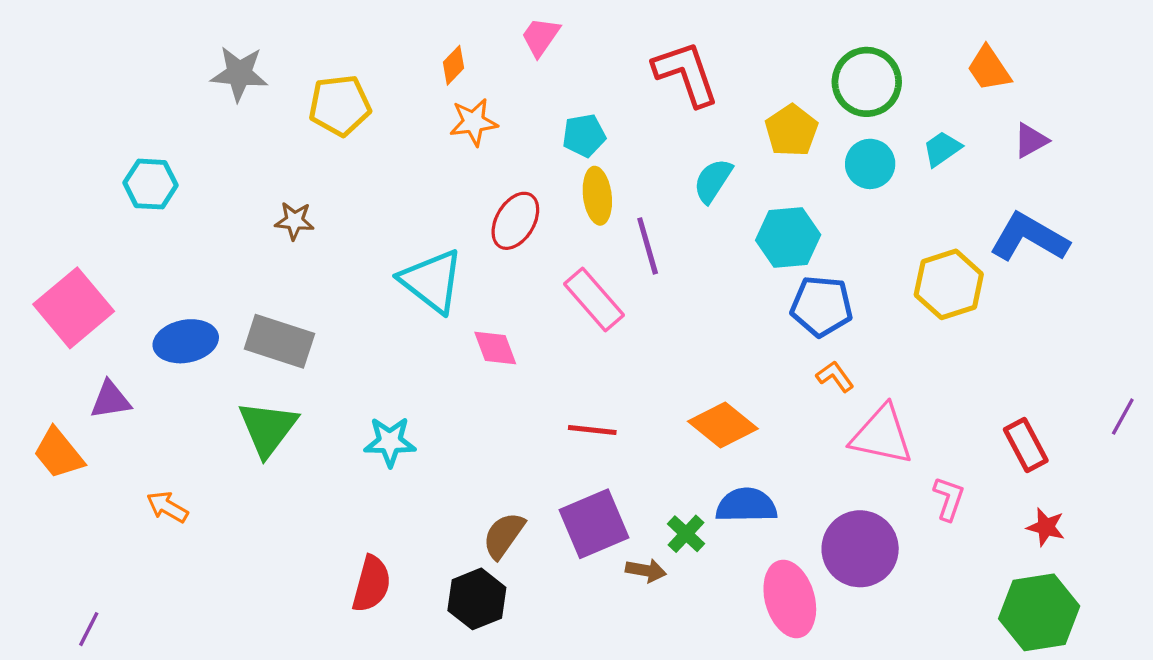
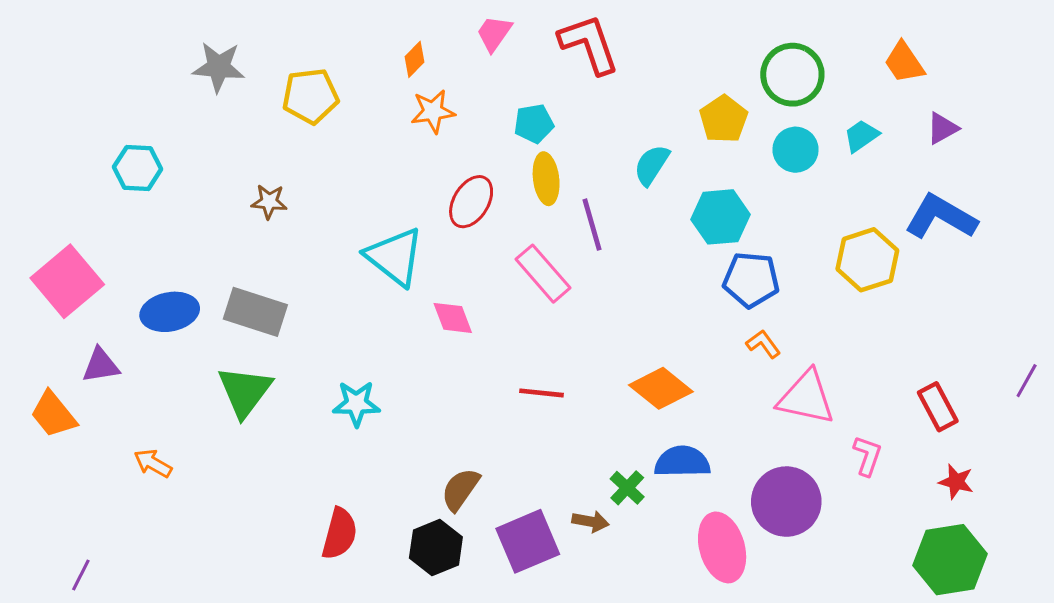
red L-shape: (686, 74) -> (589, 44), moved
purple square: (594, 524) -> (528, 541), moved

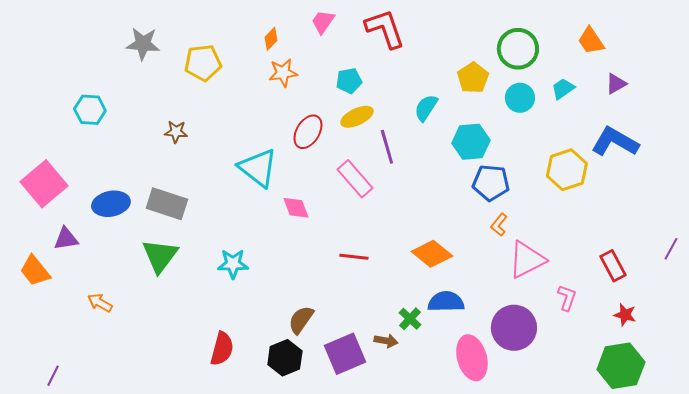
yellow ellipse: (546, 179) -> (357, 117), turned 72
orange L-shape: (763, 344) -> (499, 225), turned -105
pink triangle: (806, 398) -> (527, 260), turned -39

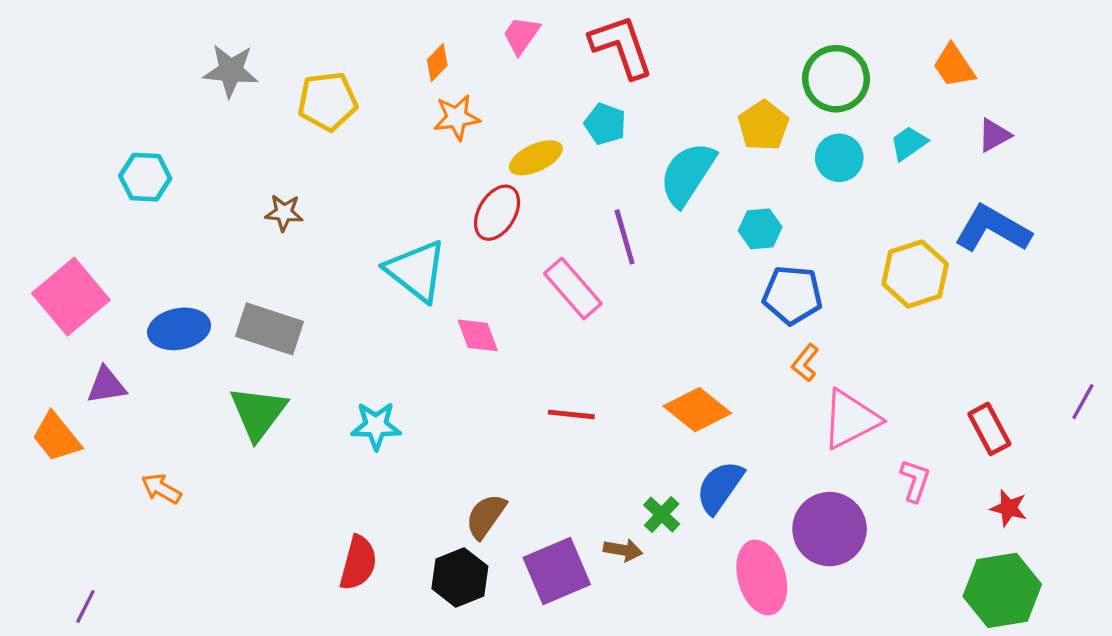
cyan pentagon: (349, 81) -> (605, 124), moved, turned 30
cyan semicircle: (426, 108) -> (688, 174), size x1.5
yellow ellipse: (357, 117) -> (536, 158), moved
cyan hexagon: (471, 142) -> (760, 229), size x0.7
blue semicircle: (446, 302) -> (720, 487), turned -54

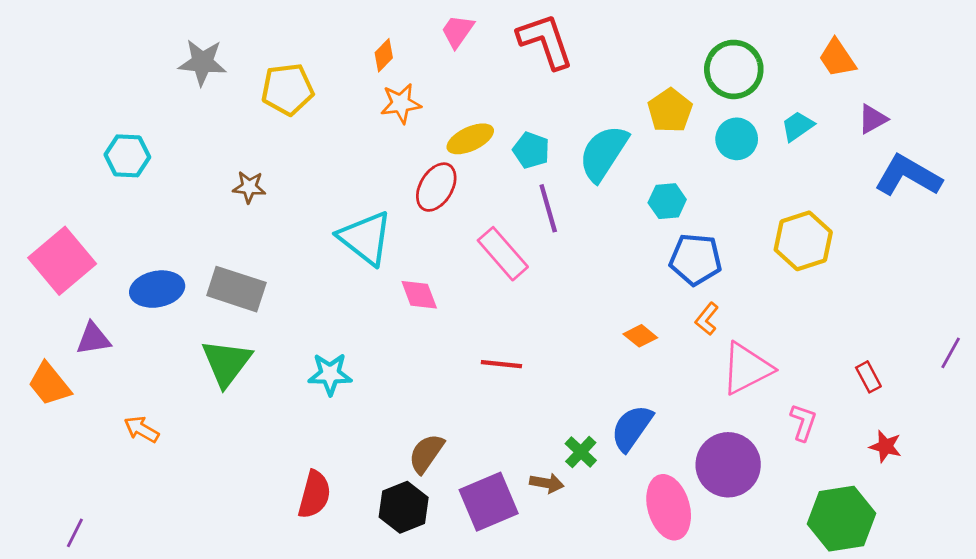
cyan pentagon: (605, 124) -> (531, 150), moved
blue L-shape: (993, 229) -> (908, 176), moved
orange diamond: (697, 410) -> (640, 336), moved, size x0.6
red rectangle: (989, 429) -> (868, 377), size x0.7
green hexagon: (1002, 590) -> (841, 519), moved

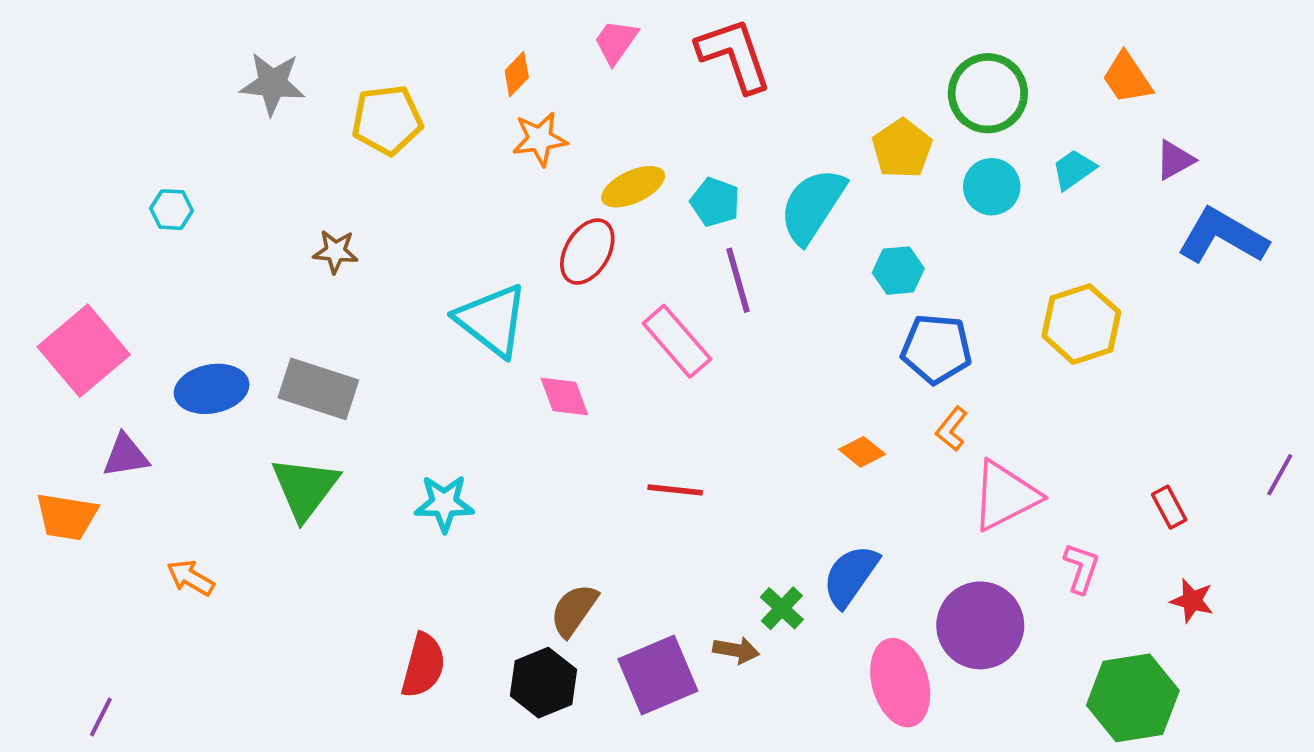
cyan hexagon: (127, 156) -> (171, 210), size x0.7
orange trapezoid: (49, 384) -> (67, 517), turned -42

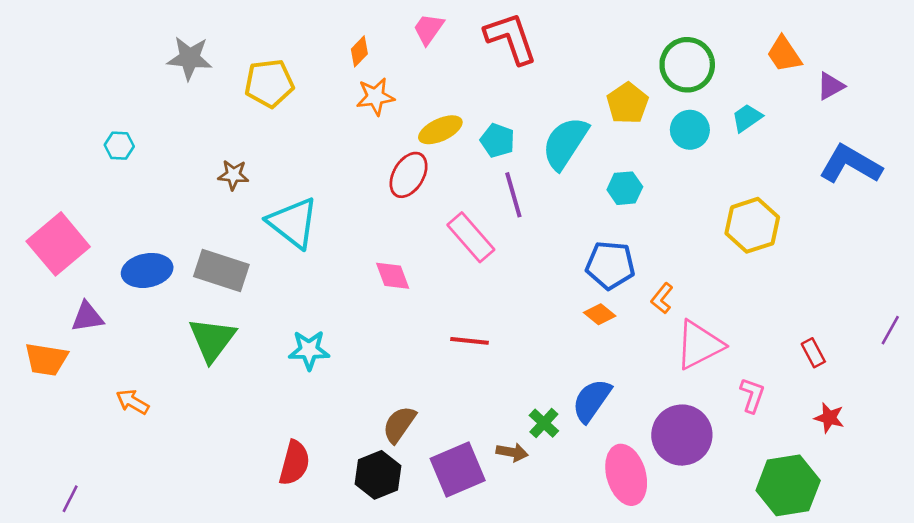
purple triangle: (1175, 160) -> (831, 86), moved
cyan triangle: (492, 320) -> (293, 223), moved
blue pentagon: (936, 349) -> (610, 265), moved

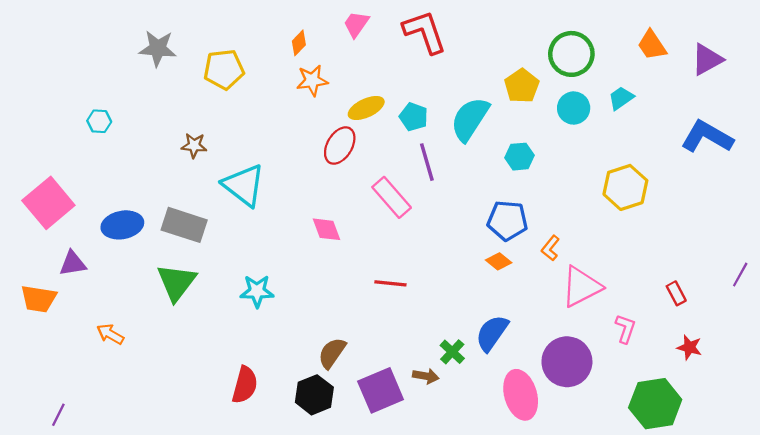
purple triangle: (831, 86) -> (707, 59), moved, size x1.4

